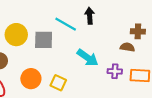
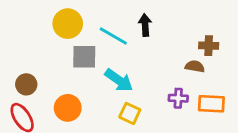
yellow circle: (16, 35) -> (68, 24), moved
cyan arrow: (88, 58) -> (119, 80), moved
yellow square: (58, 83) -> (130, 113), moved

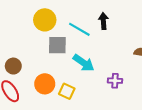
purple cross: (178, 98) -> (115, 81), moved
yellow square: (130, 113) -> (67, 91), moved

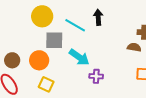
purple cross: (115, 81) -> (96, 76), moved
orange circle: (45, 84) -> (39, 60), moved
yellow square: (67, 91) -> (46, 84), moved

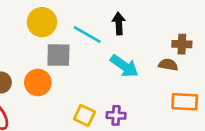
cyan arrow: (79, 57) -> (124, 66), moved
purple cross: (96, 76) -> (116, 115), moved
yellow square: (46, 84) -> (84, 115), moved

